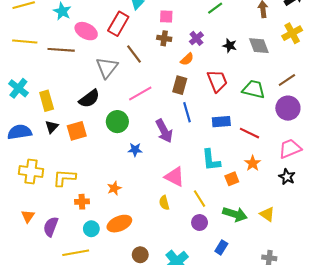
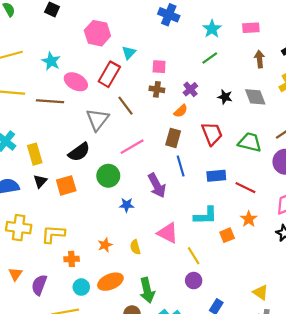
cyan L-shape: (211, 160) -> (206, 216), turned -85
yellow semicircle: (164, 203) -> (135, 247), moved
green arrow: (235, 214) -> (147, 290), moved, turned 60
yellow triangle: (267, 214) -> (261, 292), moved

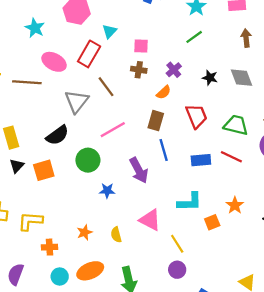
cyan star: (51, 61) -> (35, 28), moved
red line: (245, 188) -> (231, 157), moved

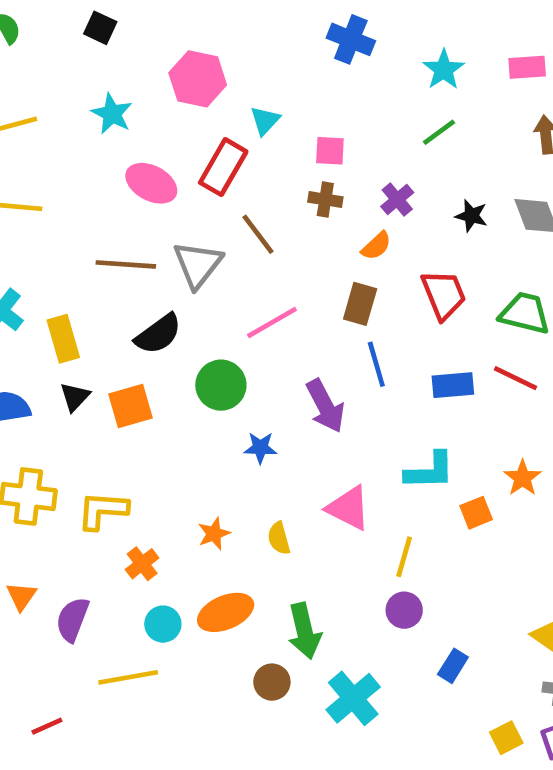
brown line: (27, 82) -> (126, 264), moved
yellow line: (177, 244) -> (404, 557), turned 48
orange cross: (50, 247) -> (142, 564), turned -35

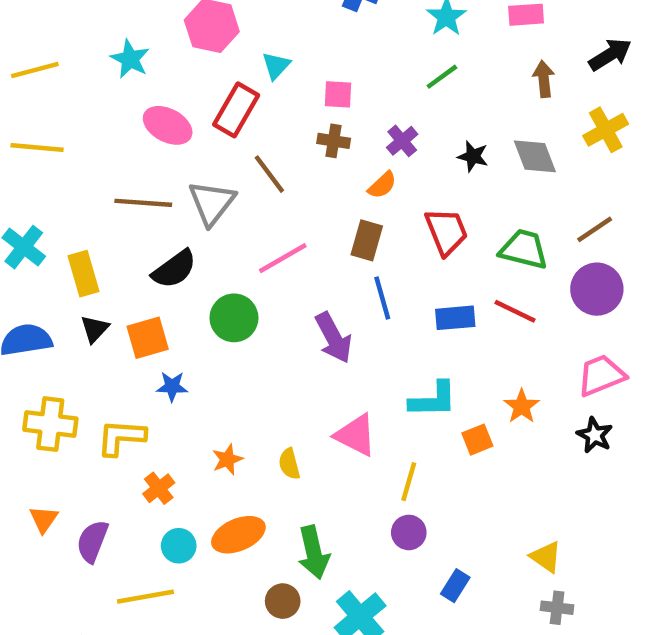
blue star: (260, 448) -> (172, 386), moved

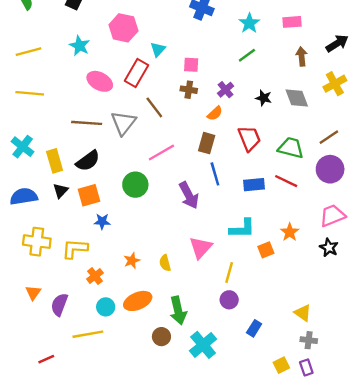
black semicircle: (174, 269) -> (88, 161), moved
pink triangle: (356, 435) -> (201, 248), turned 45

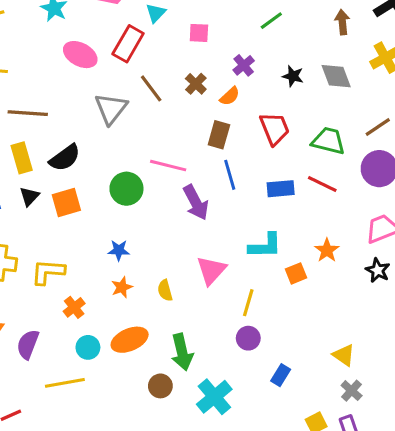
brown cross: (189, 90) -> (196, 84), moved, turned 35
brown line: (87, 123) -> (28, 113), moved
pink line: (161, 153) -> (168, 166), moved, turned 44
blue star: (102, 221) -> (119, 250), moved
gray cross: (309, 340) -> (352, 391), turned 35

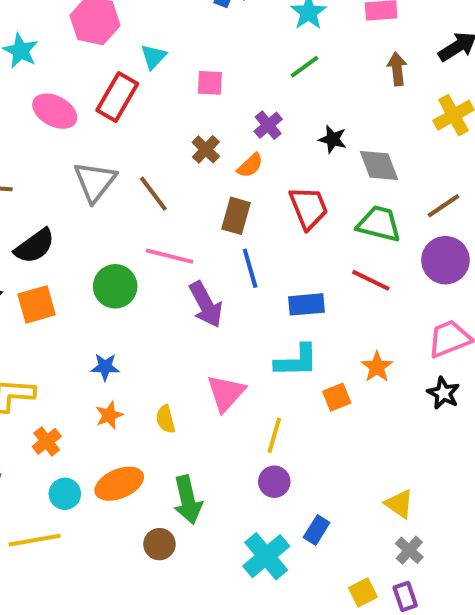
gray diamond: (336, 76) -> (379, 165), moved
brown line: (151, 88) -> (153, 194), moved
blue rectangle: (281, 189) -> (306, 304), moved
cyan cross: (214, 397) -> (266, 556), moved

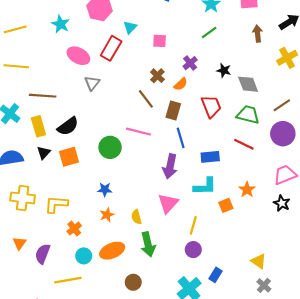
gray triangle: (95, 182) -> (92, 83), moved, size x0.7
brown line: (153, 194) -> (146, 99), moved
purple arrow: (206, 304) -> (170, 166), moved, turned 40
green arrow: (188, 500) -> (148, 244), moved

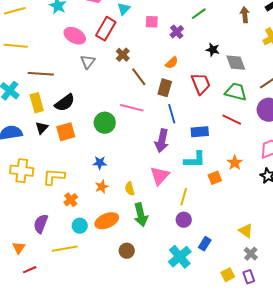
purple cross: (190, 63) -> (177, 32), moved
brown cross: (157, 76) -> (123, 55), moved
orange triangle: (19, 243) -> (19, 248), moved

